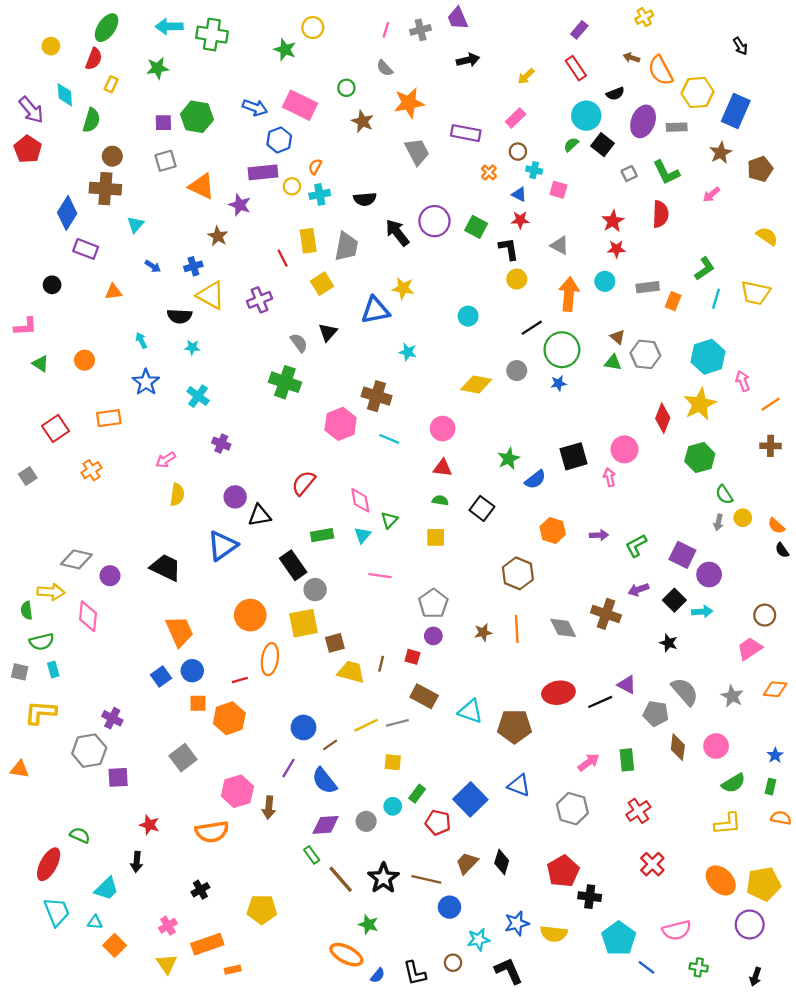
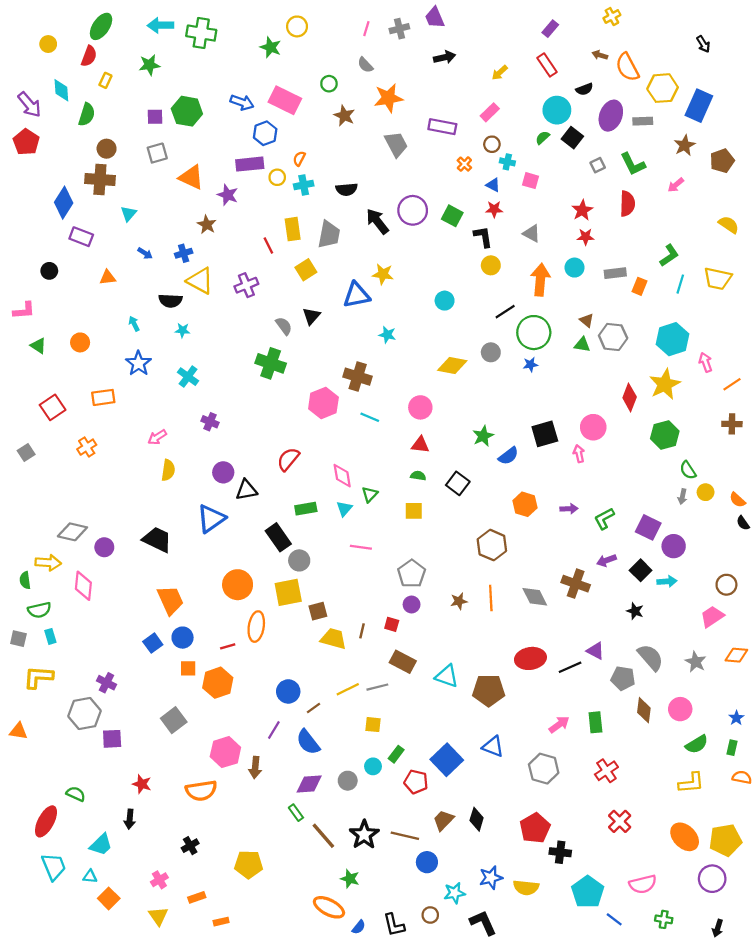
orange rectangle: (207, 944) -> (197, 897), size x0.6

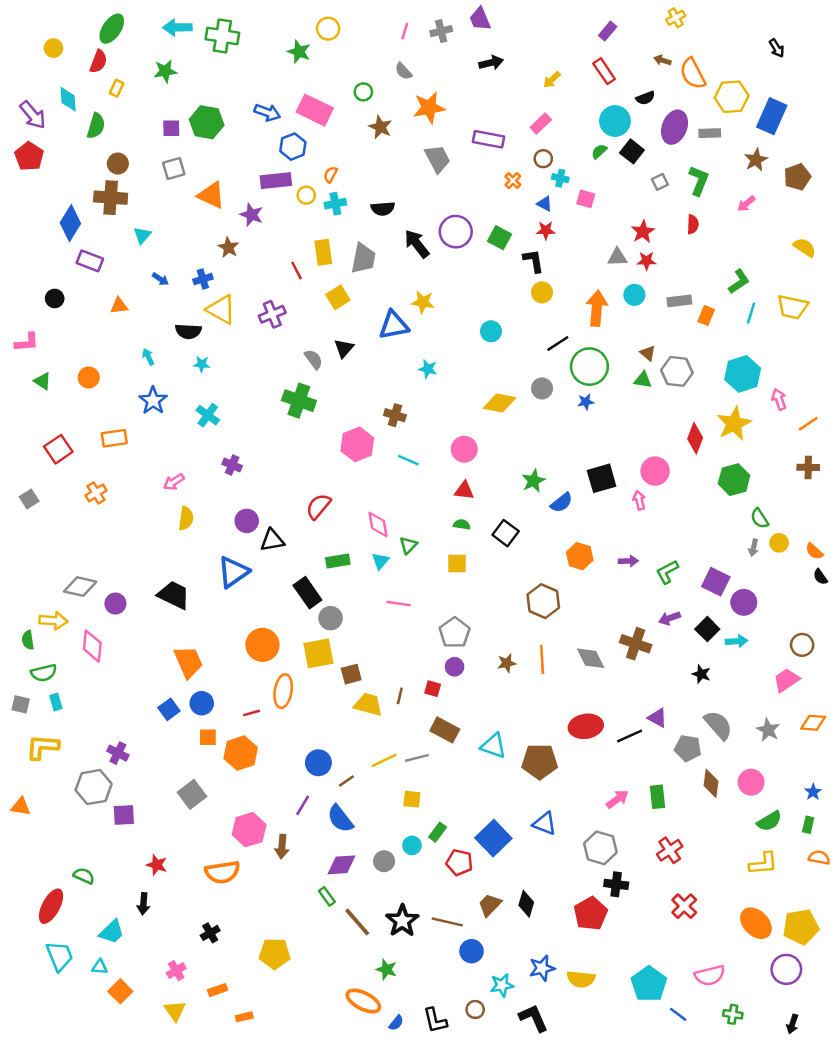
green L-shape: (633, 164) -> (699, 181), turned -132
red semicircle: (627, 204) -> (693, 224), size x0.7
gray triangle: (532, 233) -> (617, 257), moved, turned -30
brown cross: (358, 377) -> (395, 415), size x0.7
black cross: (560, 852) -> (616, 884), moved

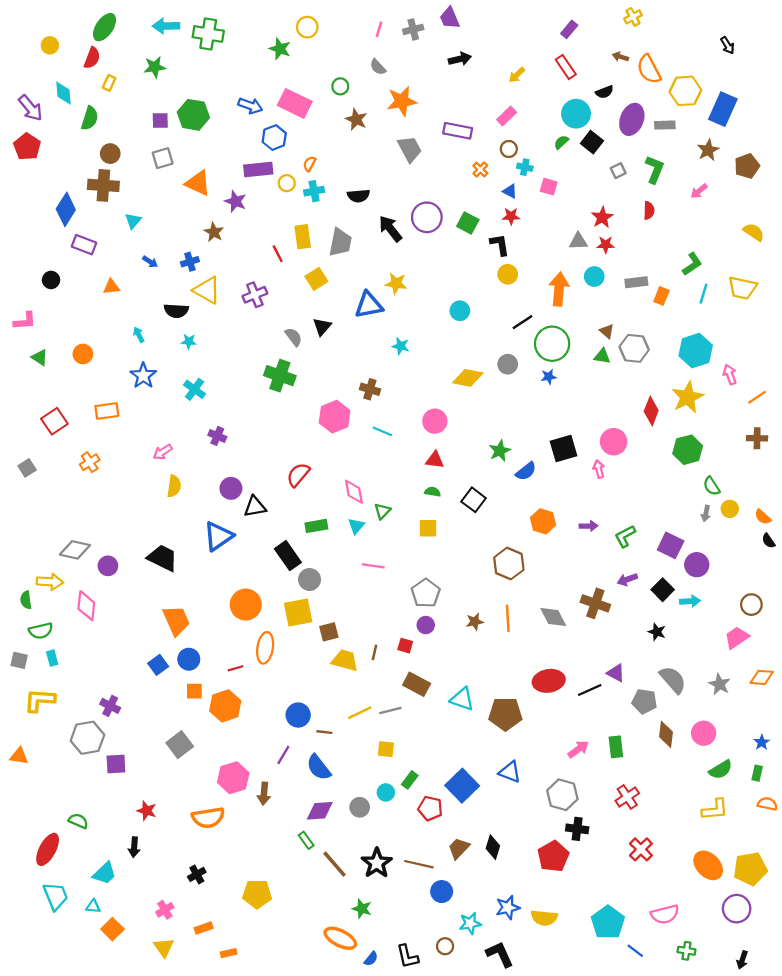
brown line: (346, 781) -> (324, 732), turned 42

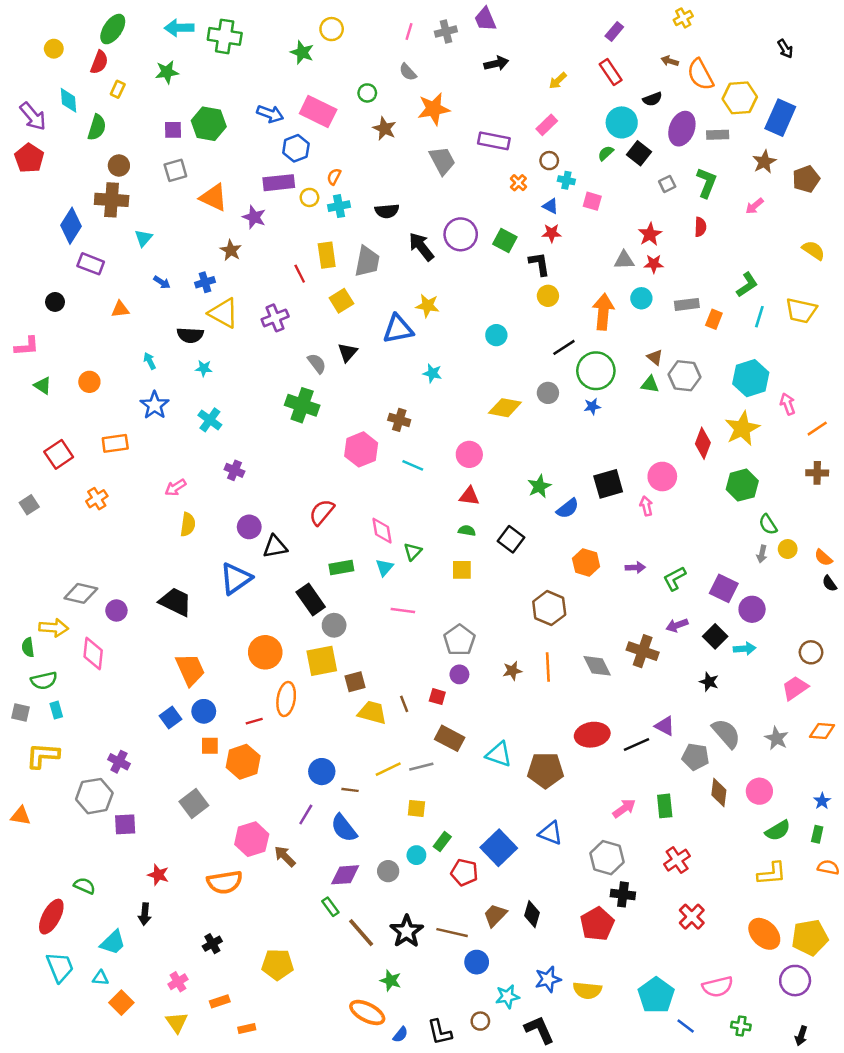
brown line: (374, 652) -> (404, 704), turned -35
brown arrow: (264, 794) -> (285, 856), turned 130

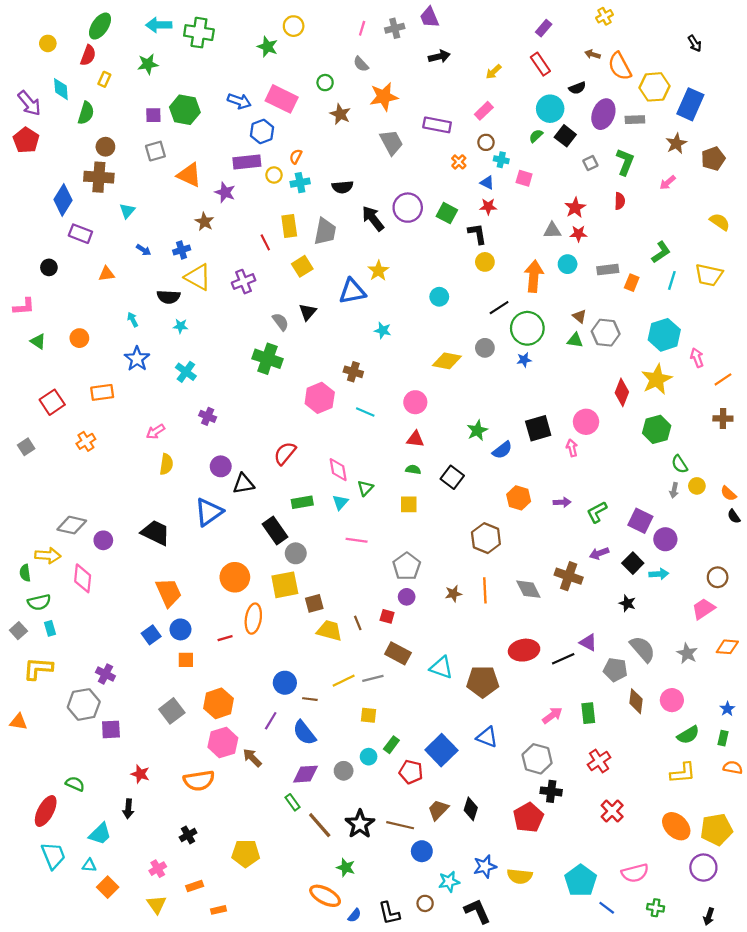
yellow star: (427, 306) -> (378, 271), turned 30
gray square: (21, 713) -> (18, 631), turned 35
orange hexagon: (243, 762) -> (219, 703), moved

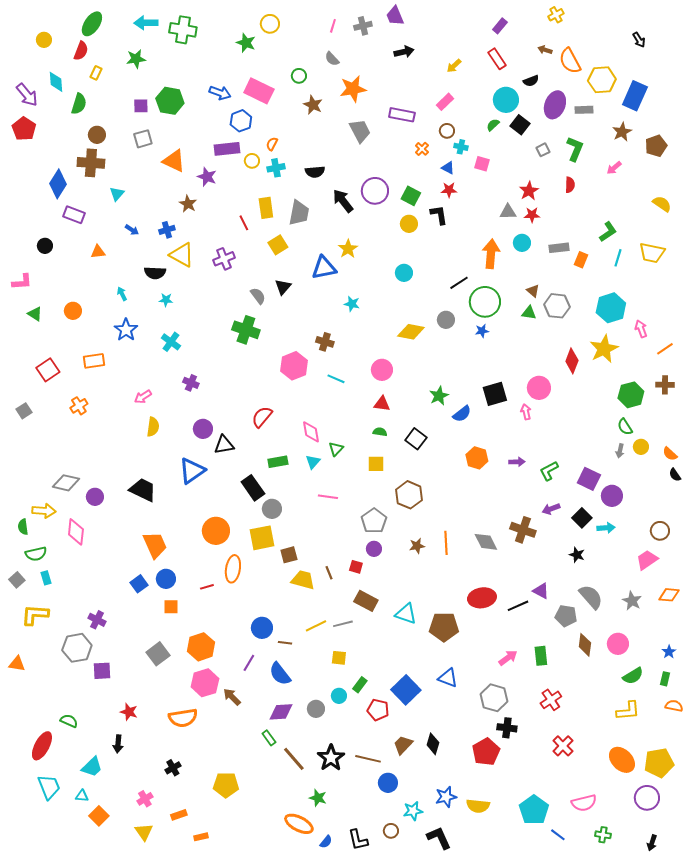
yellow circle: (485, 262) -> (409, 224), moved
green hexagon: (657, 429) -> (631, 395), moved
brown hexagon: (486, 538) -> (409, 495), moved

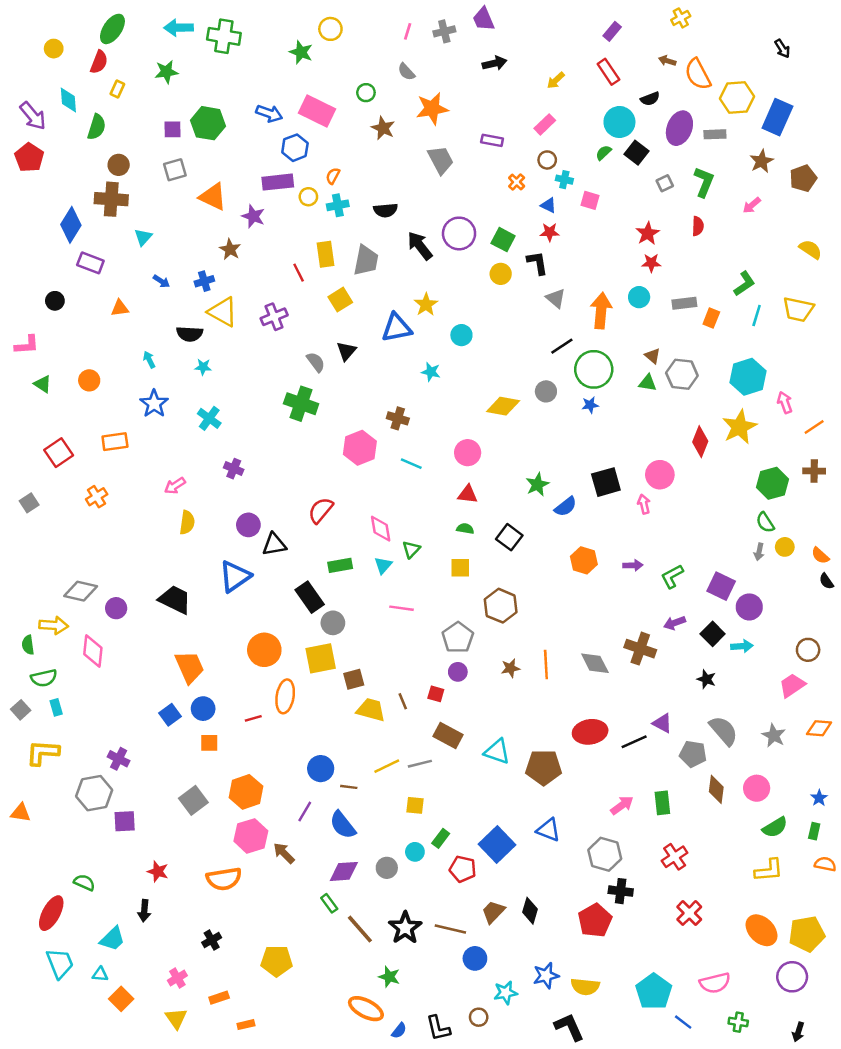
purple rectangle: (402, 115) -> (492, 140), size x0.7
gray triangle: (508, 212) -> (556, 298), moved, turned 42
cyan circle: (404, 273) -> (461, 335), moved
black L-shape: (439, 838) -> (569, 1027), moved

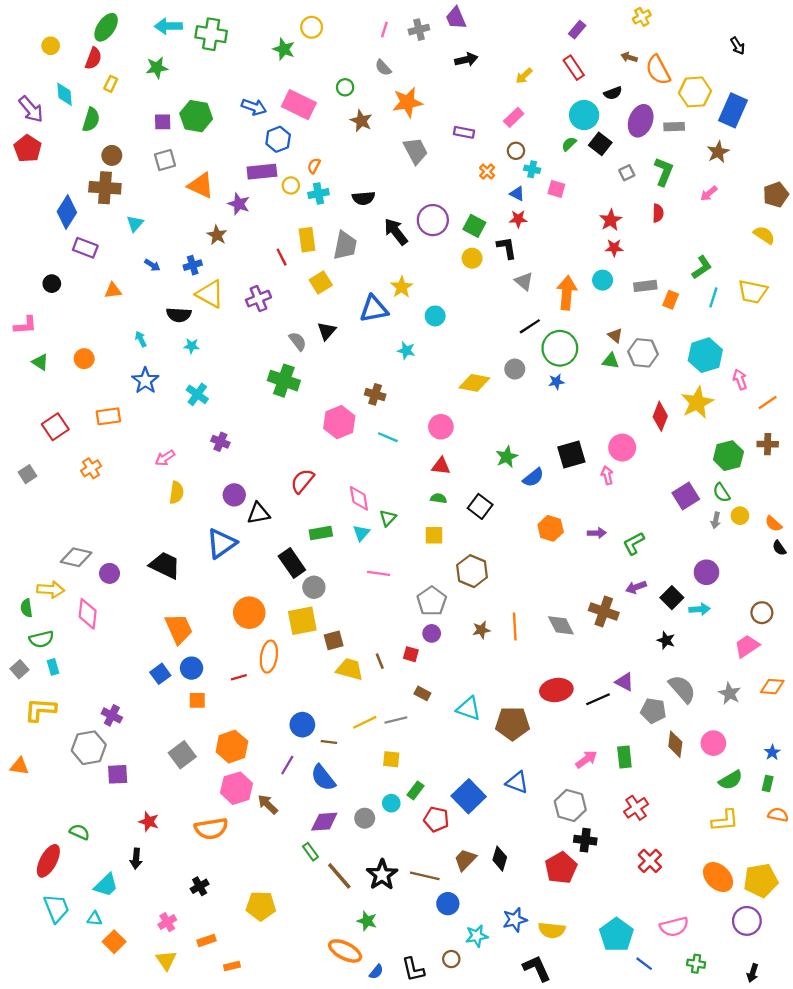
brown pentagon: (803, 178) -> (776, 195), moved
purple square: (721, 586) -> (686, 496), moved, turned 32
brown rectangle: (448, 736) -> (422, 693), size x0.6

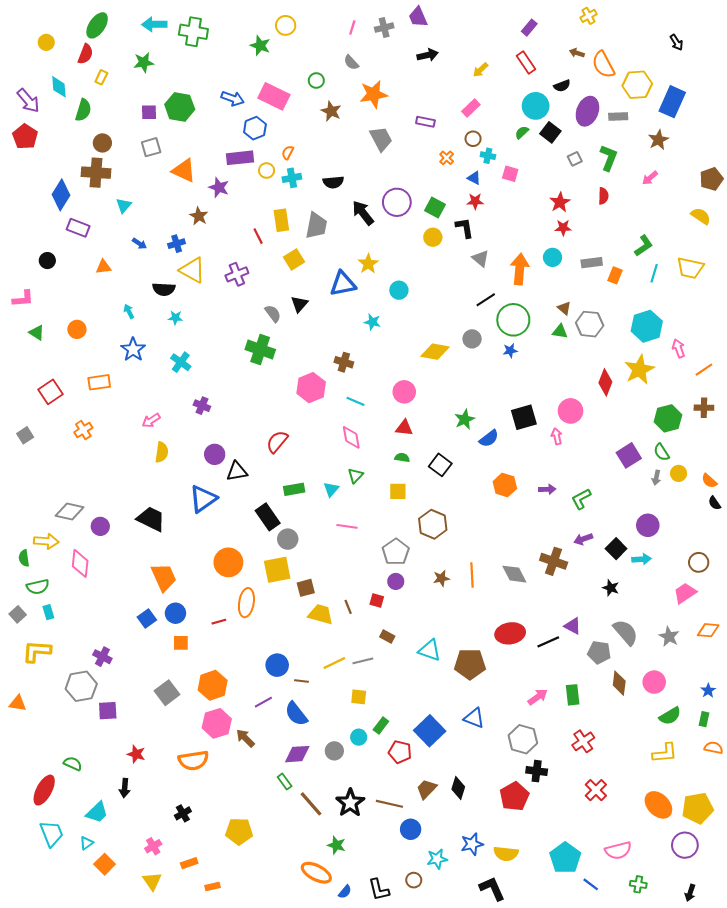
pink diamond: (359, 498) -> (351, 437), moved
purple line: (287, 765) -> (263, 702), turned 30
cyan triangle: (95, 919) -> (87, 843), turned -40

